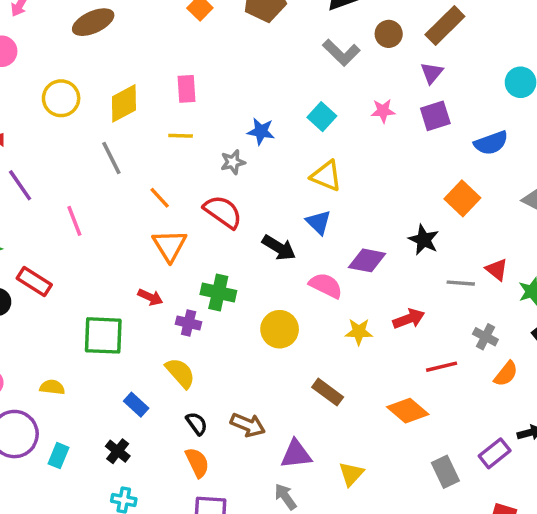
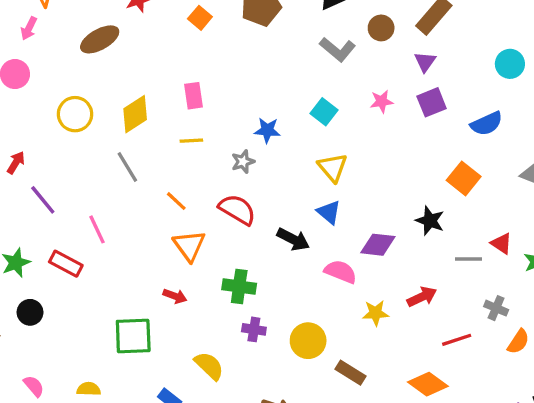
yellow triangle: (326, 176) -> (333, 167), turned 32
red rectangle: (34, 282) -> (66, 264), moved
purple cross: (189, 323) -> (254, 329), moved
yellow circle: (280, 329) -> (308, 341), moved

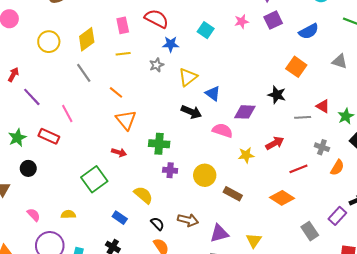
yellow triangle: (333, 167) -> (188, 77), moved, turned 36
red semicircle: (237, 210) -> (156, 19), moved
green square: (133, 336) -> (94, 179), turned -30

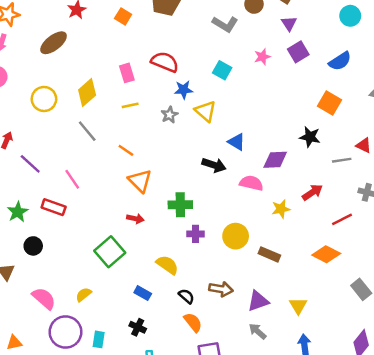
yellow triangle: (188, 77) -> (206, 111), moved, turned -36
yellow semicircle: (68, 214) -> (84, 295), turned -32
pink semicircle: (34, 215) -> (44, 298), size x1.5

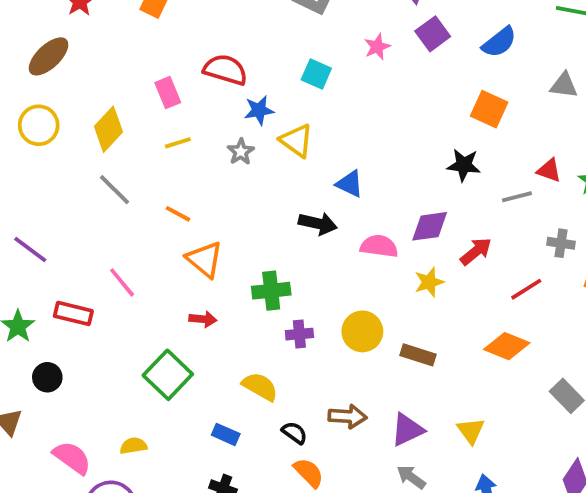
yellow circle: (44, 99) -> (39, 125), moved
purple diamond: (275, 160) -> (430, 226), moved
pink line: (72, 179) -> (122, 282), moved
yellow semicircle: (84, 295) -> (133, 446), turned 35

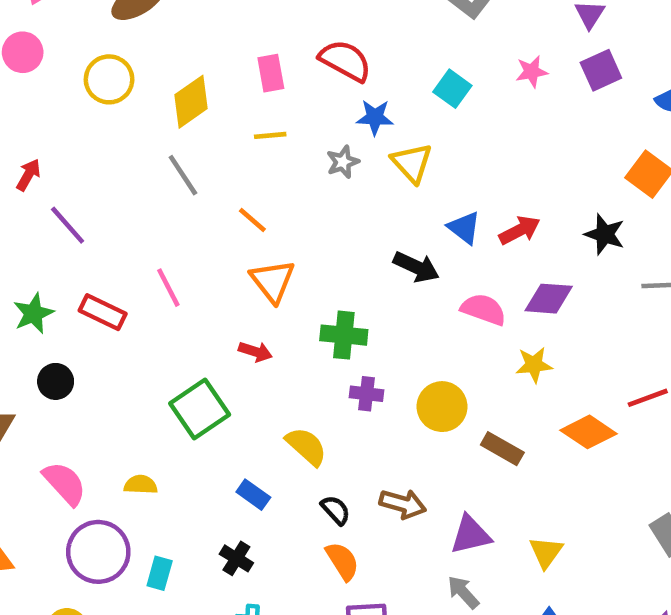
red arrow: (476, 251) -> (520, 230), moved
orange diamond: (507, 346) -> (588, 432), moved

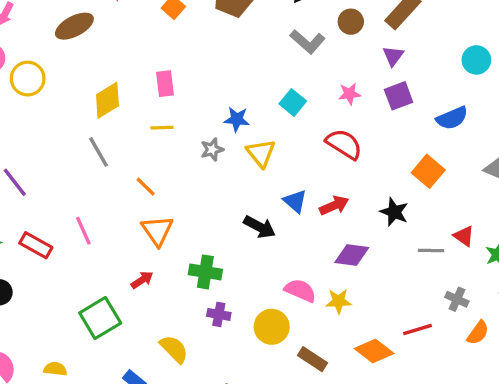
red semicircle: (345, 61) -> (344, 144), moved
yellow circle: (109, 79) -> (28, 79), moved
pink semicircle: (483, 309) -> (300, 290), moved
red arrow: (255, 352) -> (142, 280), turned -55

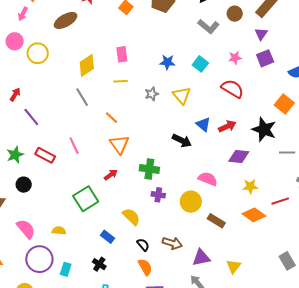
blue star: (237, 119) -> (167, 62), moved
black star: (394, 212) -> (264, 129), size x1.4
yellow star: (338, 301) -> (250, 187), moved

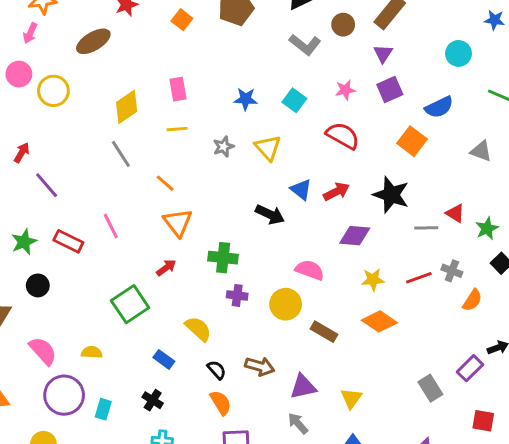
orange square: (284, 104) -> (412, 141), moved
red line: (280, 201) -> (419, 278), moved

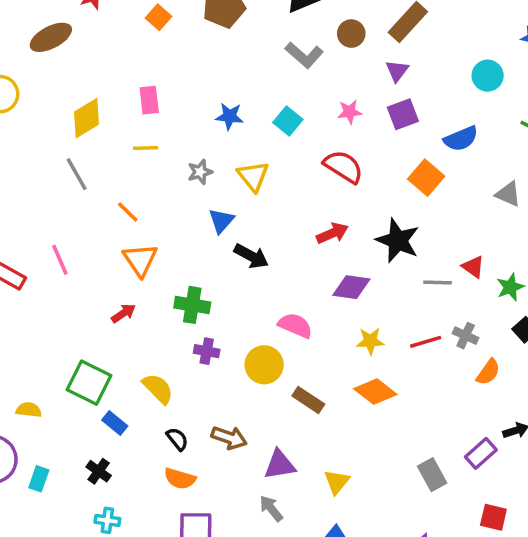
blue triangle: (301, 190) -> (221, 221), moved, turned 30
green square: (130, 304) -> (89, 383), moved, turned -33
orange semicircle: (221, 403) -> (180, 479), turned 135

